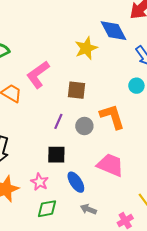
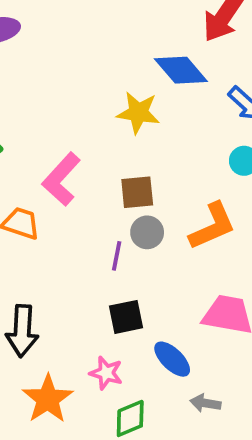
yellow star: (86, 48) -> (138, 113), turned -30
orange L-shape: (112, 117) -> (212, 226), turned 96
gray circle: (84, 126) -> (147, 232), moved

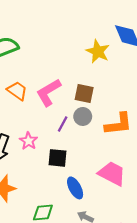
pink L-shape: (61, 179) -> (48, 92), moved
pink star: (106, 373) -> (29, 141), moved

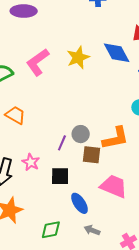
yellow star: (98, 51) -> (78, 57), moved, turned 30
pink L-shape: (48, 92) -> (38, 62), moved
brown square: (84, 94) -> (91, 155), moved

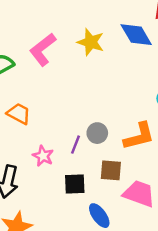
yellow star: (78, 57) -> (91, 42), turned -30
brown square: (91, 155) -> (111, 170), moved
pink star: (31, 162) -> (43, 156), moved

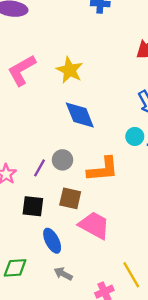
blue diamond: (136, 35) -> (80, 115), moved

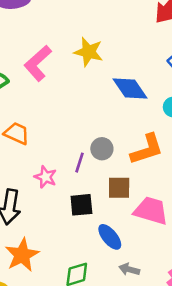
blue diamond: (80, 115) -> (130, 88), moved

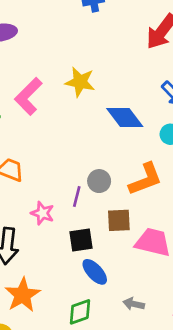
blue ellipse: (110, 237) -> (95, 272), moved

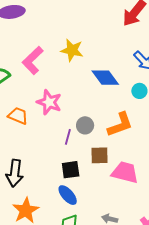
pink star: (42, 213) -> (49, 102), moved, size x1.4
blue ellipse: (95, 272) -> (68, 195), moved

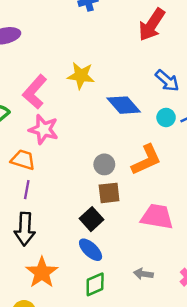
pink star: (49, 102) -> (44, 129), moved
purple line: (68, 137) -> (27, 190), moved
brown square: (99, 155) -> (109, 193), moved
black square: (71, 170) -> (91, 219), turned -30

